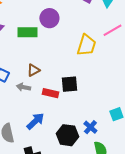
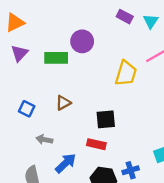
gray arrow: (23, 87) -> (44, 139), moved
red rectangle: (50, 93) -> (96, 144), moved
blue cross: (90, 127) -> (131, 170), turned 32

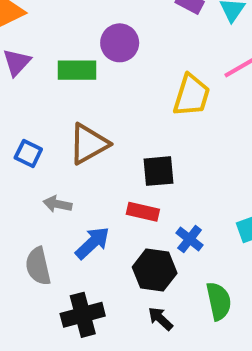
brown triangle: (63, 103) -> (89, 144), size x1.6
blue cross: (131, 170) -> (190, 239), moved, turned -35

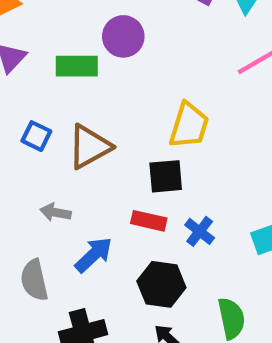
yellow trapezoid: (192, 95) -> (189, 125), moved
blue square: (28, 154) -> (36, 136), moved
blue cross: (190, 239) -> (200, 231), moved

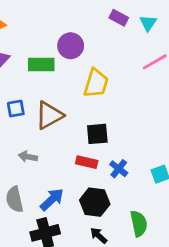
yellow trapezoid: (189, 125) -> (96, 83), moved
blue square: (36, 136) -> (16, 109), turned -36
blue arrow: (94, 255) -> (52, 199), moved

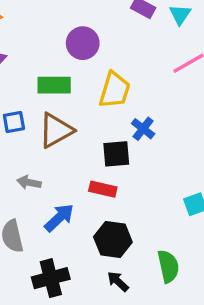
green rectangle: (41, 64) -> (54, 85), moved
blue cross: (119, 169) -> (143, 129), moved
blue arrow: (52, 199) -> (59, 218), moved

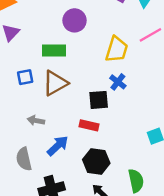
yellow trapezoid: (115, 90) -> (117, 49), moved

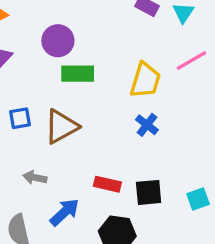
purple circle: (75, 20) -> (58, 41), moved
green rectangle: (54, 51) -> (78, 74), moved
black square: (99, 100) -> (149, 192), moved

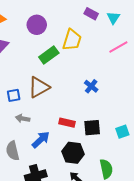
purple circle: (58, 41) -> (37, 25), moved
green rectangle: (78, 74) -> (49, 55), turned -36
yellow trapezoid: (145, 80) -> (72, 40), moved
blue square: (20, 118) -> (14, 95), moved

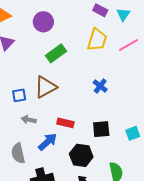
yellow trapezoid: (72, 40) -> (97, 40), moved
red rectangle: (67, 123) -> (65, 123), moved

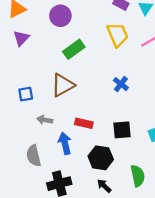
yellow trapezoid: (97, 40) -> (118, 35), turned -40
blue square: (19, 95) -> (26, 94), moved
blue arrow: (48, 142) -> (65, 143), turned -60

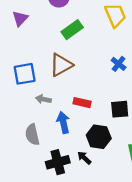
blue square: (26, 94) -> (25, 74), size x1.5
black arrow: (104, 186) -> (84, 158), moved

